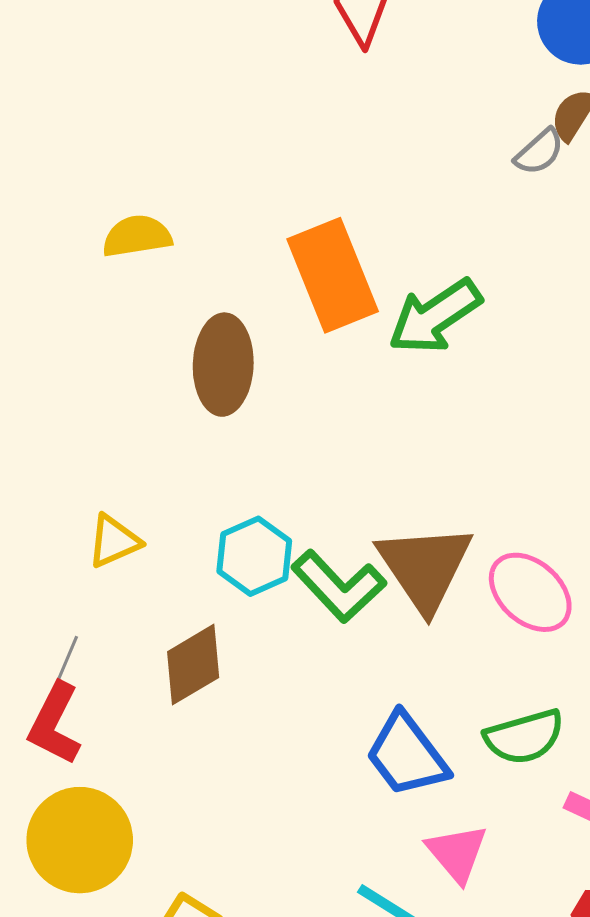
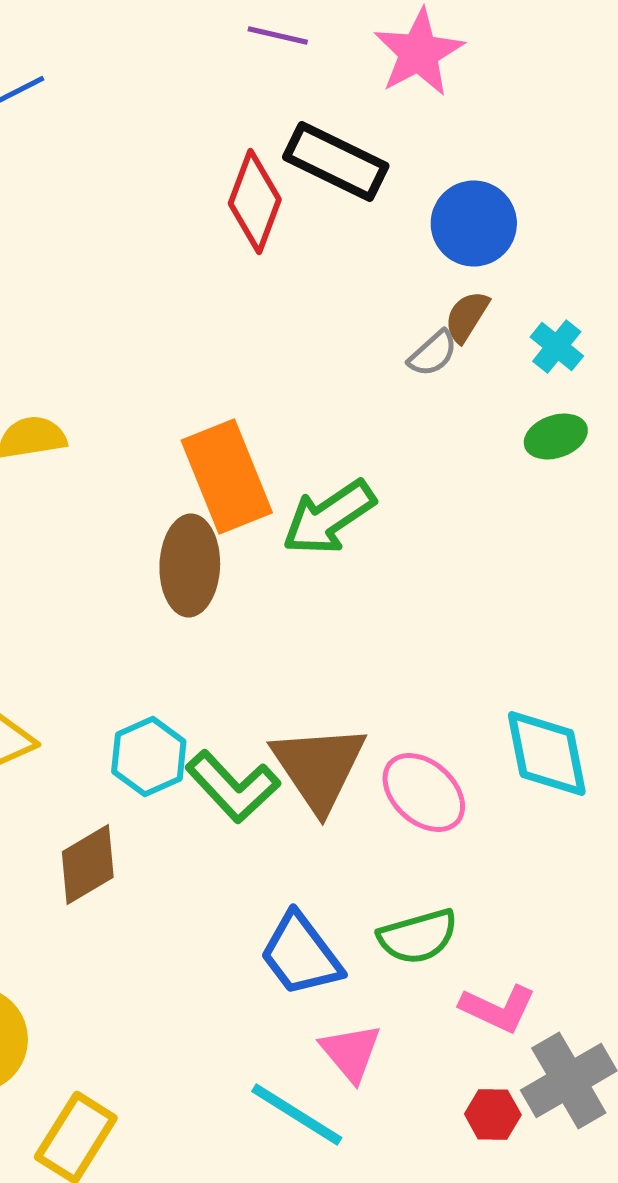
brown ellipse: (223, 365) -> (190, 565), moved

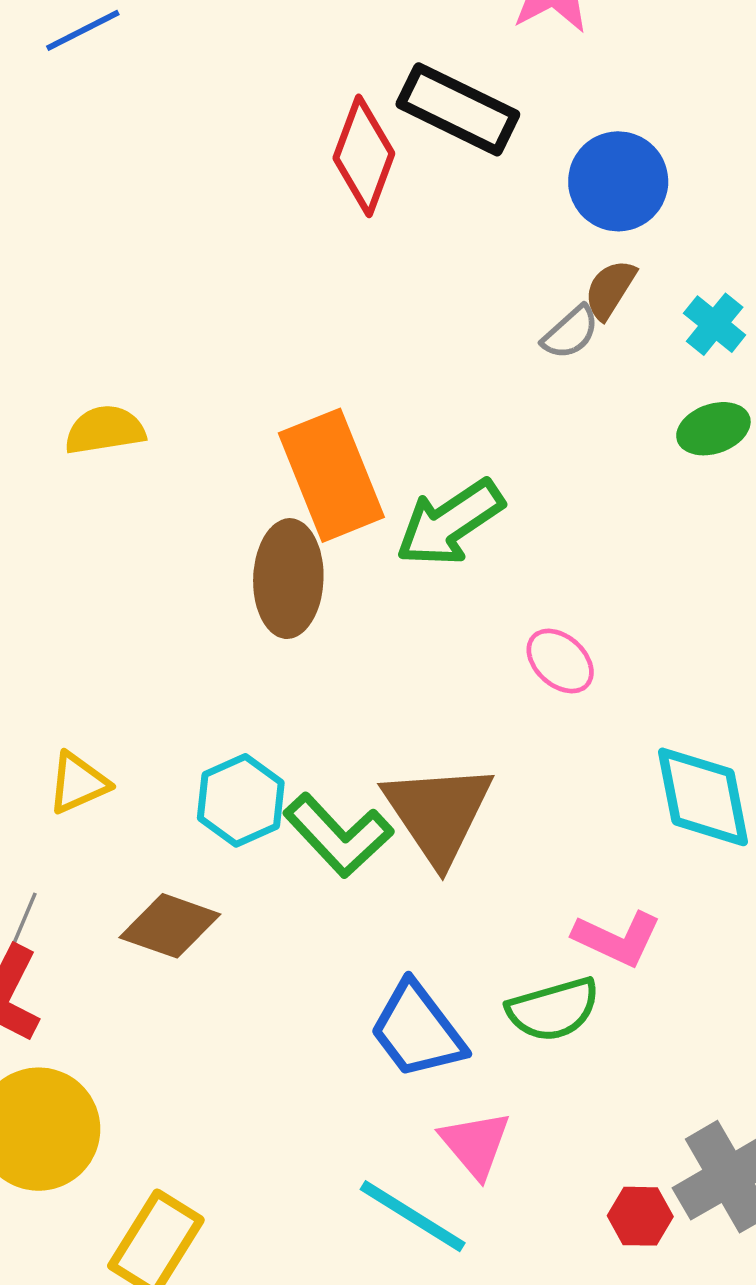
pink ellipse: (424, 792) -> (560, 661), moved, size x0.7
brown diamond: (88, 864) -> (170, 926), turned 50
pink L-shape: (498, 1008) -> (617, 939), moved

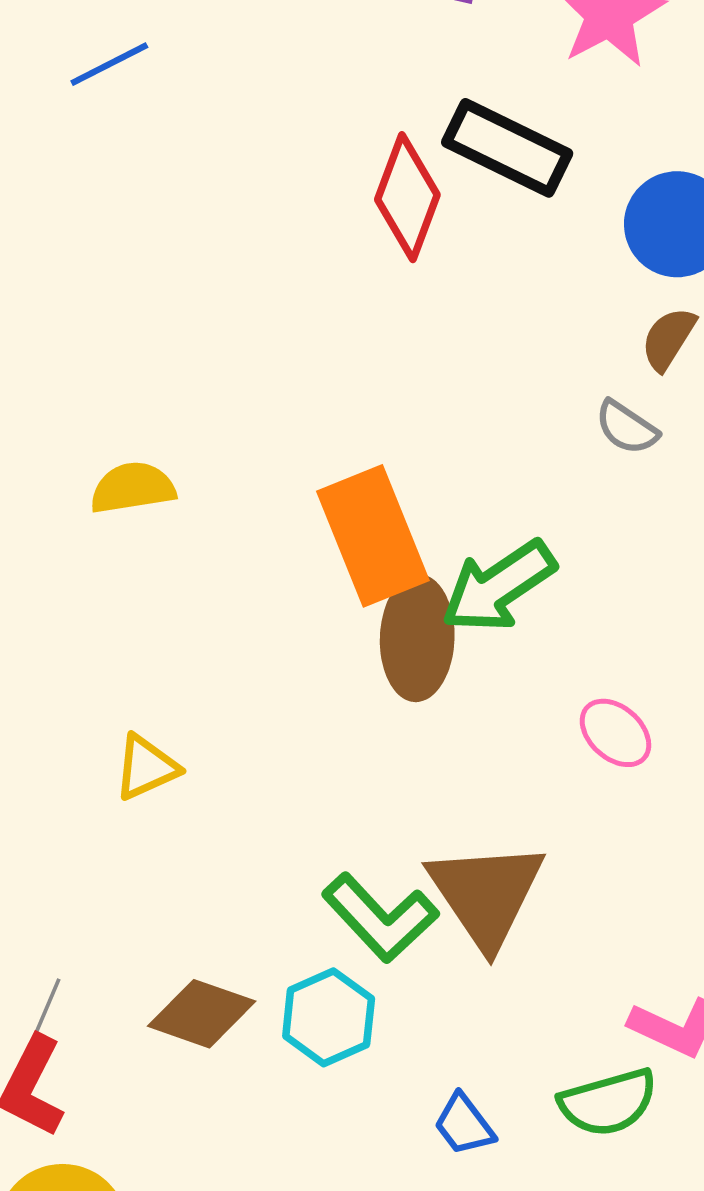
gray semicircle: (571, 332) -> (627, 427), moved, turned 76
brown ellipse: (288, 579) -> (417, 638), moved
yellow triangle: (78, 783) -> (146, 767), moved
cyan hexagon: (241, 800) -> (329, 1017), moved
blue trapezoid: (417, 1030) -> (464, 1125), size x0.6

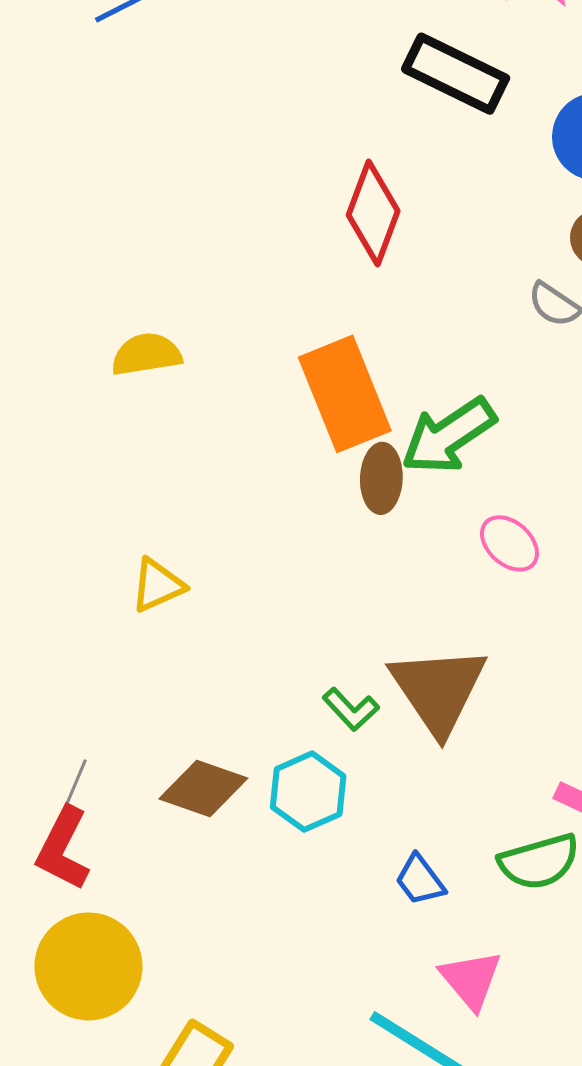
red diamond: (407, 197) -> (373, 213), moved
brown ellipse: (417, 638) -> (381, 478), size x0.7
pink ellipse: (615, 733) -> (509, 543), moved
green L-shape: (380, 918) -> (351, 709), size x0.6

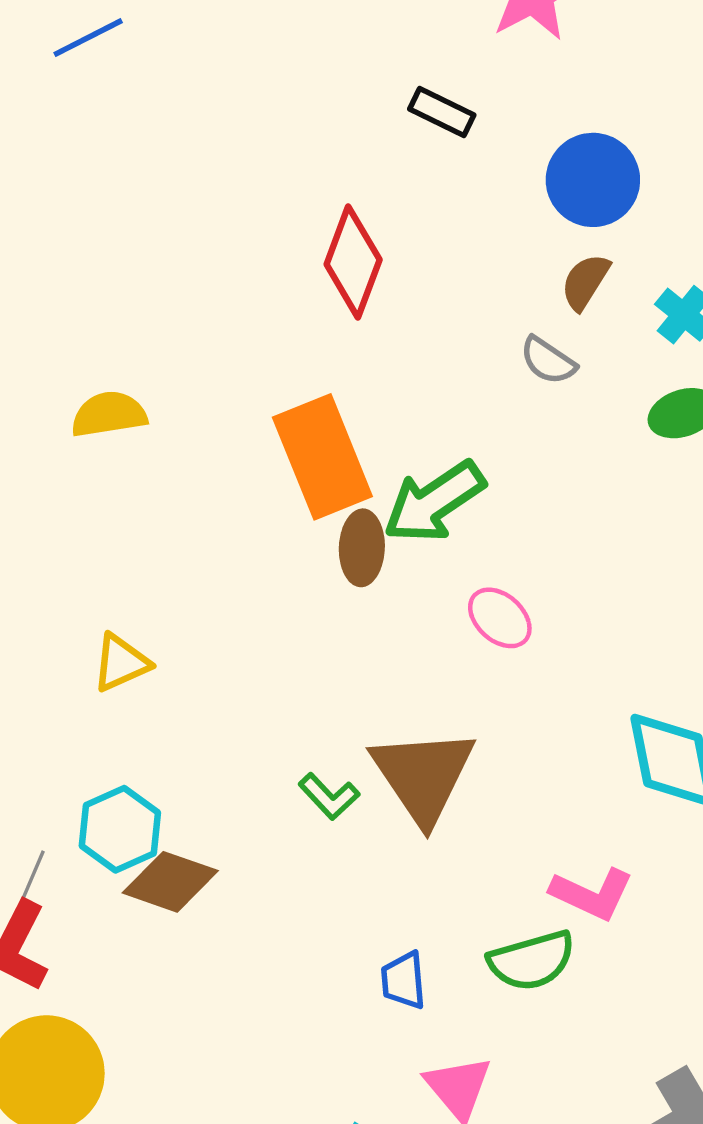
black rectangle: (456, 74) -> (442, 112), size x0.6
cyan hexagon: (308, 792) -> (120, 829), moved
blue trapezoid: (420, 880) -> (403, 980), turned 32

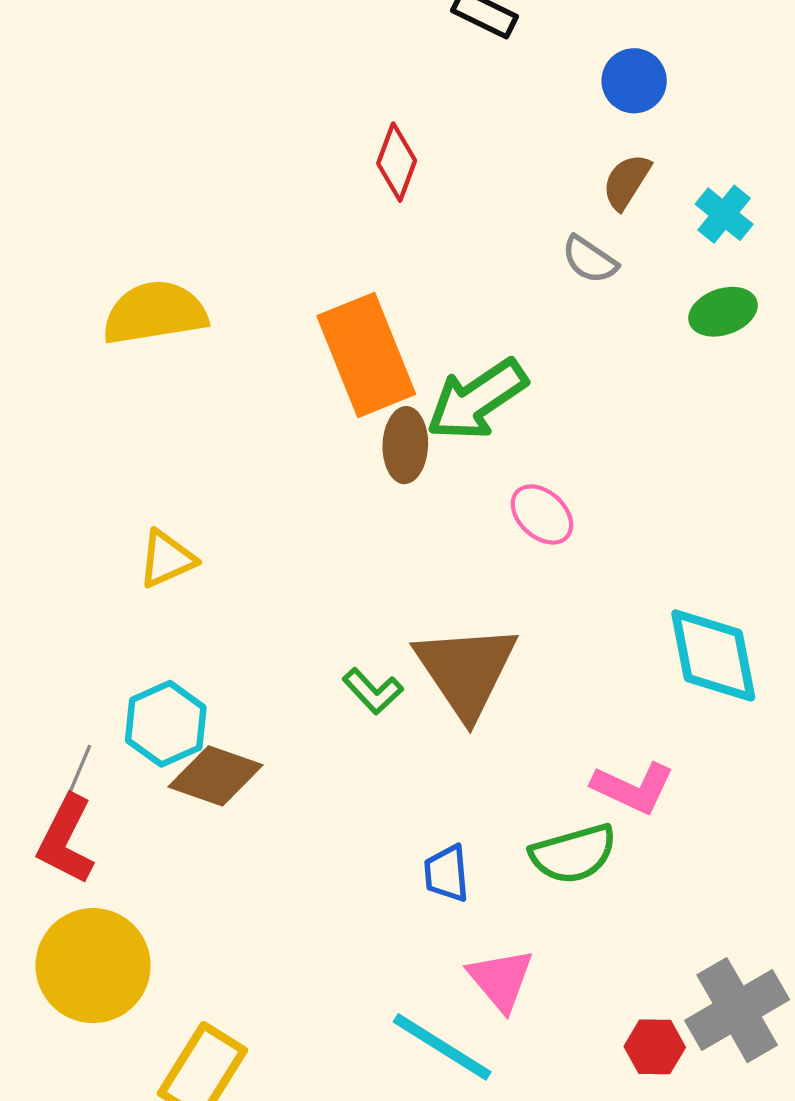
blue circle: (593, 180) -> (634, 81), size x0.7
red diamond: (353, 262) -> (397, 162), size x0.7
yellow semicircle: (109, 414) -> (155, 313), size x1.4

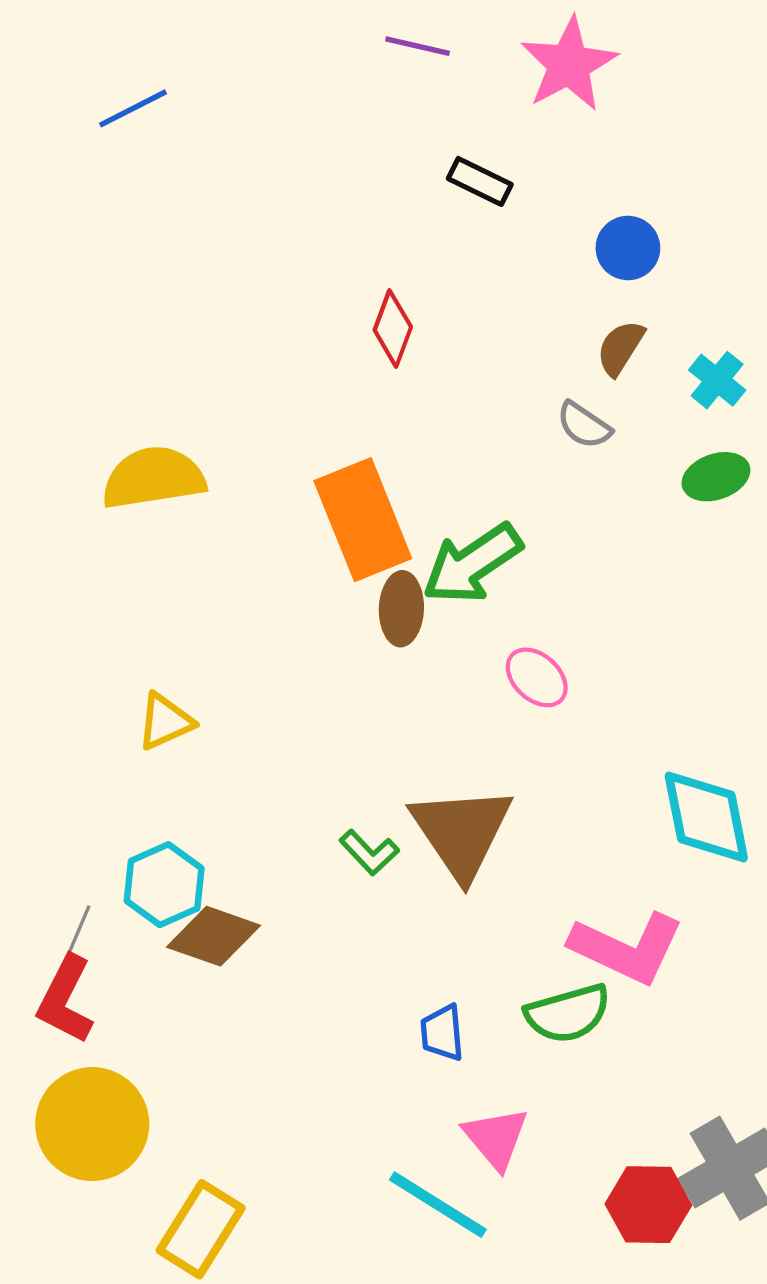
pink L-shape: (633, 788) -> (627, 948), size x1.4
red hexagon: (655, 1047) -> (648, 1205), size x1.4

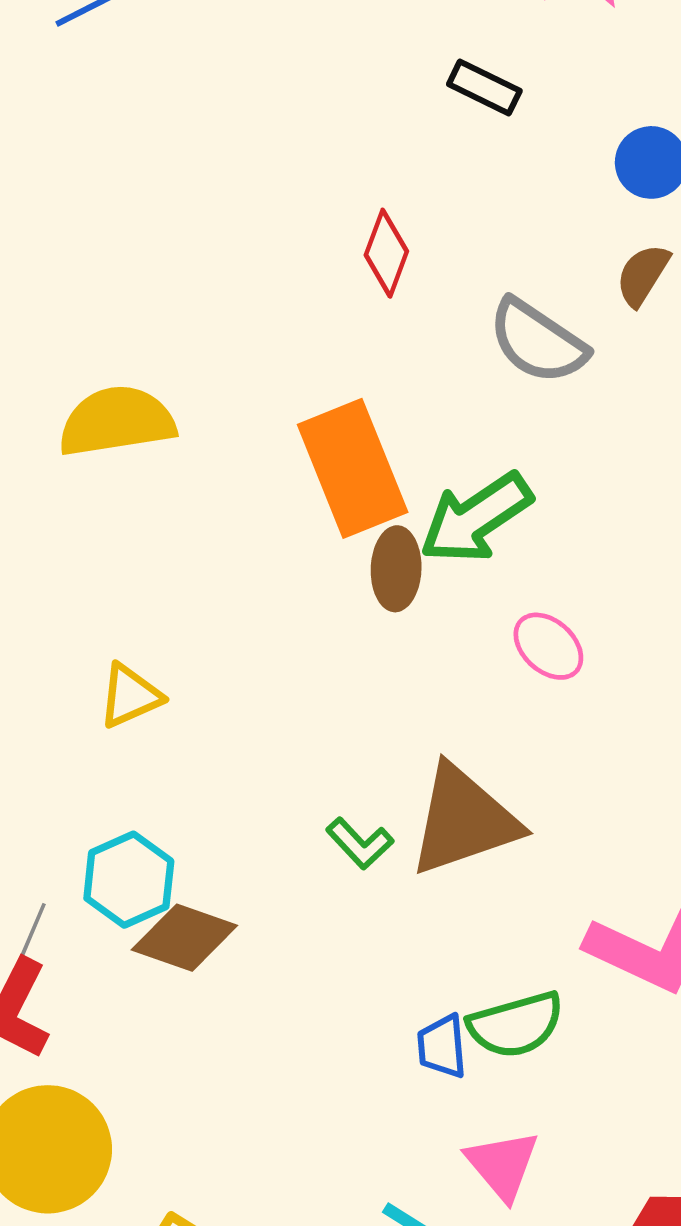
gray semicircle: (584, 425) -> (538, 341), moved, size x1.6
brown triangle: (462, 832) -> (464, 820), turned 45
green semicircle: (568, 1013) -> (516, 1025), moved

